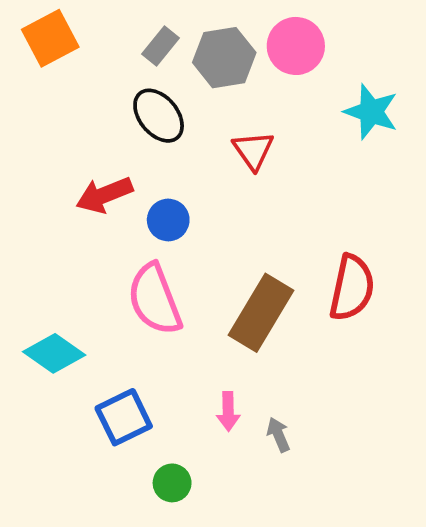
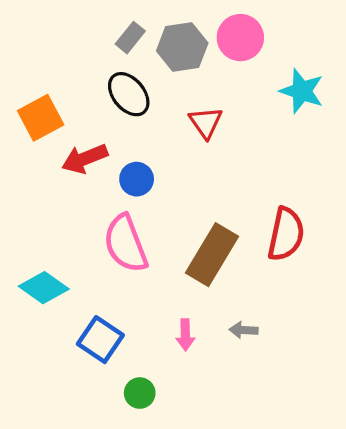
orange square: (50, 38) -> (41, 118), moved
blue square: (124, 417) -> (100, 340), turned -30
gray arrow: (278, 435) -> (244, 330), moved, turned -64

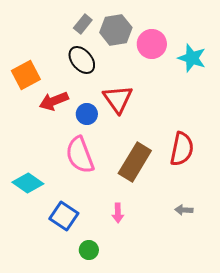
pink circle: (240, 38) -> (152, 44), moved
red triangle: (206, 122) -> (118, 99), moved, size x1.4
gray arrow: (244, 330) -> (184, 210), moved

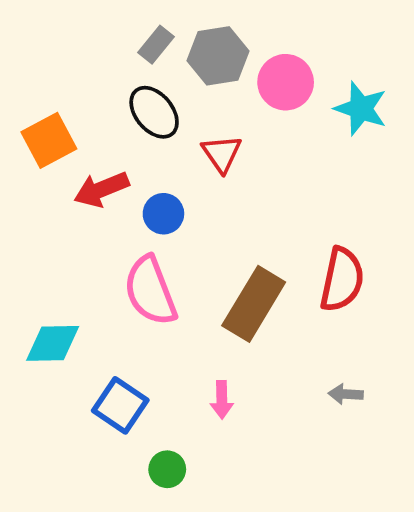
red triangle: (118, 99) -> (222, 154), moved, size x0.7
cyan diamond: (28, 183) -> (53, 343), turned -36

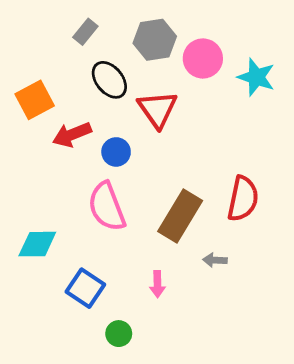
gray rectangle: (156, 45) -> (85, 32), moved
red triangle: (222, 154) -> (157, 109), size x1.4
gray arrow: (346, 394) -> (215, 260), moved

